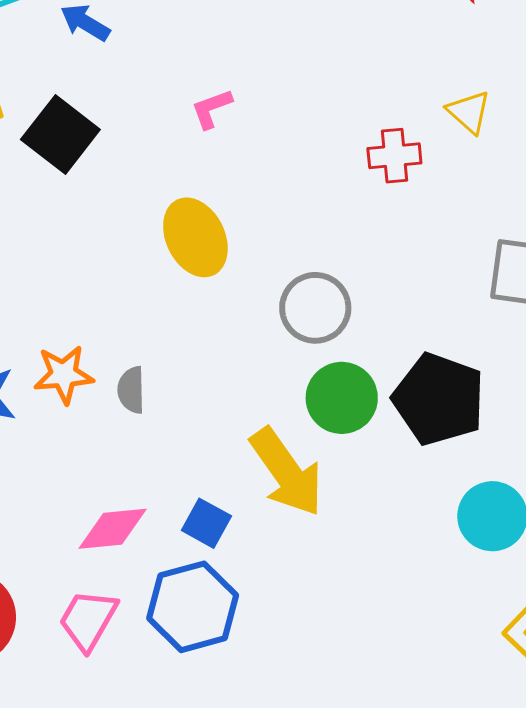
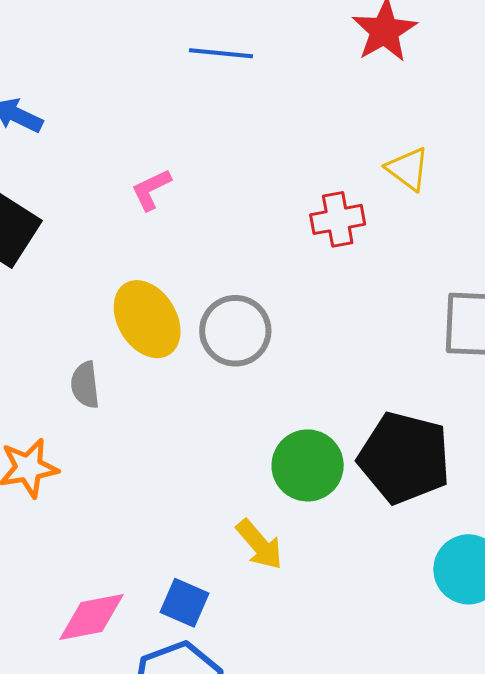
gray circle: (315, 308) -> (235, 331), moved
gray semicircle: (131, 390) -> (85, 385), moved
yellow arrow: (287, 472) -> (259, 544), size x0.6

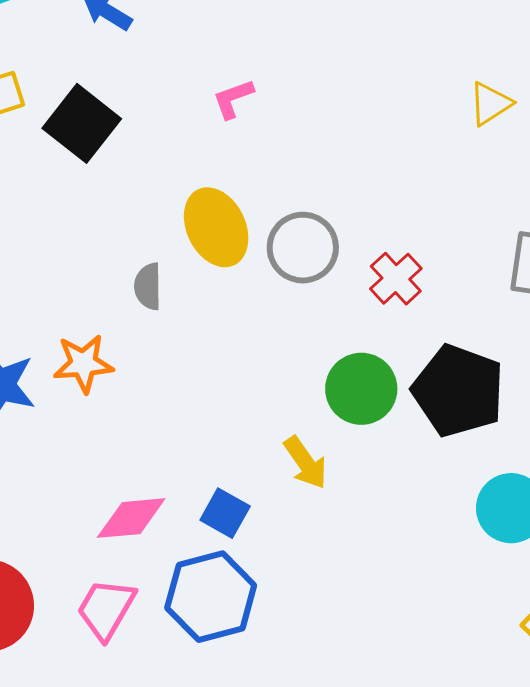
yellow triangle: (408, 169) -> (490, 104), turned 45
red cross: (338, 219) -> (396, 279), moved, turned -38

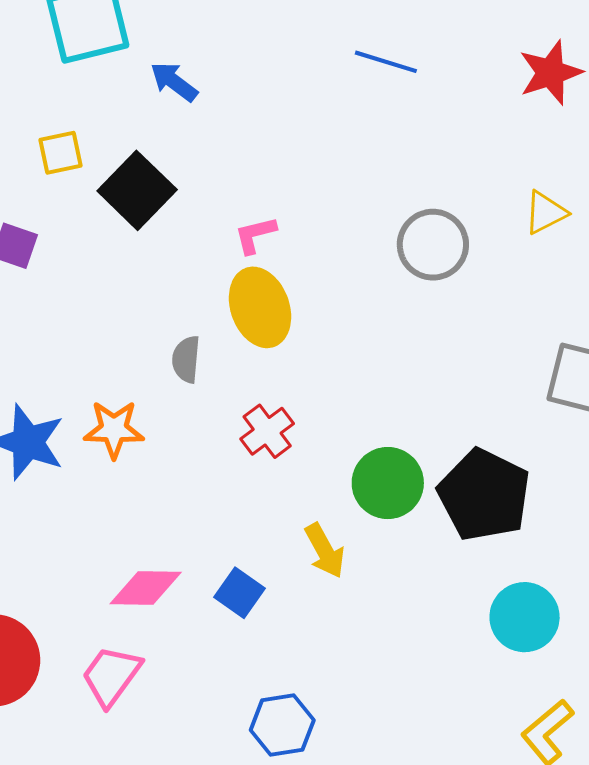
pink L-shape: (233, 99) -> (255, 235), moved
gray circle: (303, 248) -> (433, 245), moved
red cross: (396, 279) -> (267, 431), moved
blue hexagon: (211, 597) -> (282, 725), moved, size x0.7

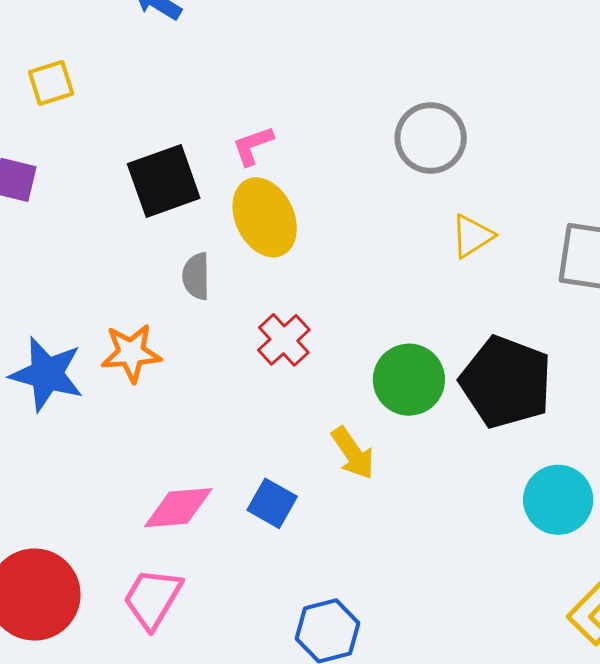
black square: (137, 190) -> (164, 181), moved, turned 32
yellow triangle: (545, 213) -> (472, 236), moved

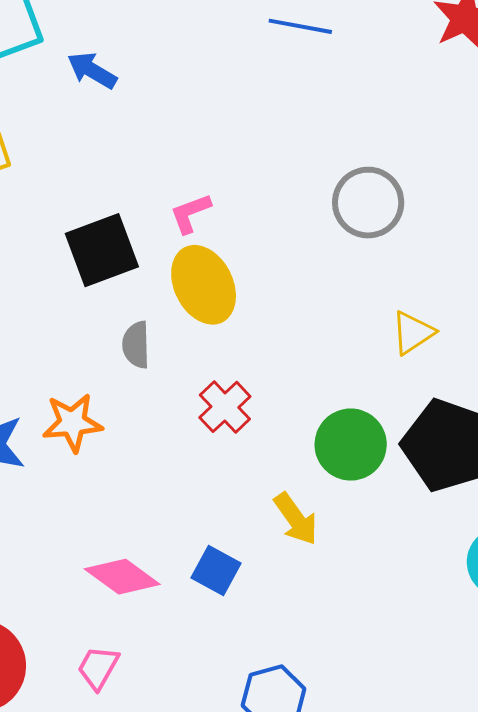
yellow triangle: (472, 236) -> (413, 333), moved
pink diamond: (178, 508) -> (122, 577), turned 42
pink trapezoid: (153, 598) -> (98, 668), size x0.7

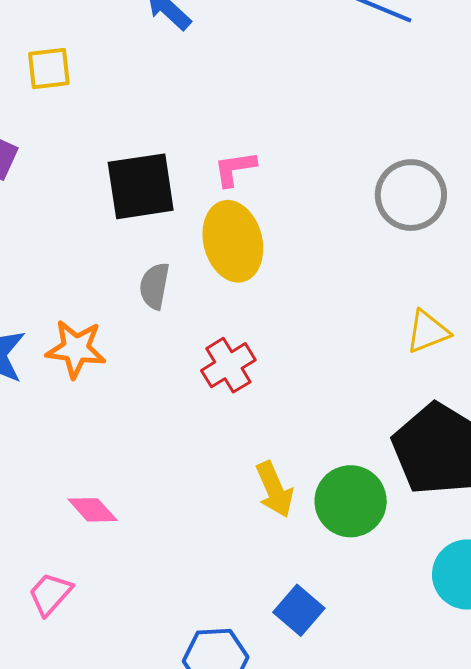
green circle: (351, 445) -> (351, 501), moved
blue square: (216, 571) -> (299, 610), moved
pink diamond: (122, 577) -> (93, 510), size x0.7

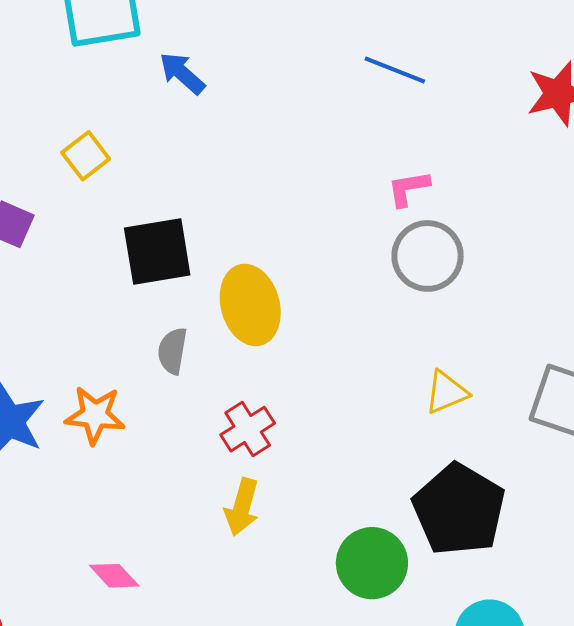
yellow square: (49, 69) -> (86, 156), moved, turned -30
pink L-shape: (235, 169) -> (408, 188), moved
yellow arrow: (274, 490) -> (242, 507), moved, turned 40

